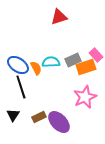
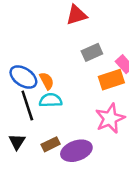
gray rectangle: (73, 60) -> (92, 52), moved
cyan semicircle: (51, 62) -> (51, 100), moved
purple ellipse: (59, 122) -> (76, 151), turned -65

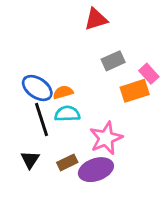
orange semicircle: (47, 81) -> (63, 92), turned -78
pink star: (110, 118) -> (106, 138), moved

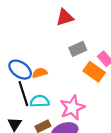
orange rectangle: (135, 91) -> (94, 72), turned 54
cyan semicircle: (67, 114) -> (40, 101), moved

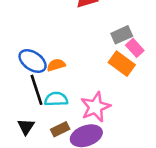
gray rectangle: (78, 49) -> (122, 35), moved

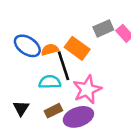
gray rectangle: (122, 35) -> (103, 28), moved
orange rectangle: (122, 64) -> (77, 48), moved
black line: (36, 90) -> (63, 66), moved

